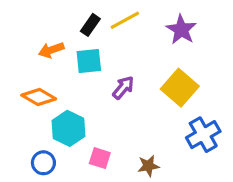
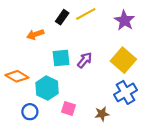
cyan square: (89, 61) -> (61, 58), moved
orange diamond: (39, 97) -> (17, 76), moved
blue cross: (203, 135) -> (125, 92), moved

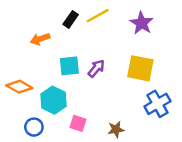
yellow square: (123, 60) -> (140, 68), turned -30
blue cross: (125, 92) -> (157, 104), moved

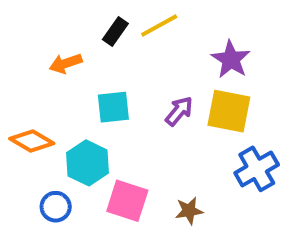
purple star: (142, 23) -> (231, 59), moved
purple arrow: (96, 68) -> (179, 111), moved
pink square: (78, 123) -> (127, 201), size x1.5

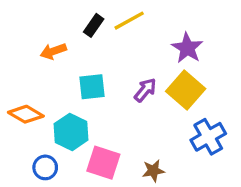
yellow square: (229, 111) -> (186, 90), turned 30

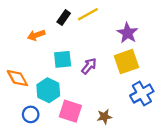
purple arrow: (145, 90) -> (89, 66), moved
yellow square: (186, 90) -> (126, 62), turned 30
orange diamond: (26, 114) -> (17, 78), turned 30

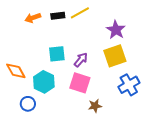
black rectangle: (64, 18) -> (58, 16), turned 48
orange arrow: (36, 35) -> (33, 18), moved
pink square: (70, 111) -> (80, 83), moved

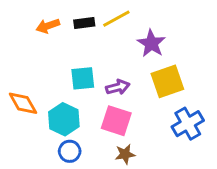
purple star: (116, 30) -> (151, 43), moved
purple arrow: (81, 60) -> (118, 87), turned 35
blue circle: (28, 104) -> (70, 151), moved
brown star: (95, 106) -> (125, 154), moved

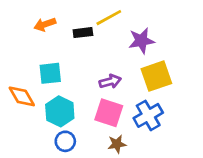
black rectangle: (84, 23) -> (83, 33), moved
purple star: (151, 43) -> (141, 41), turned 30
cyan square: (83, 78) -> (50, 73), moved
blue cross: (188, 124) -> (148, 115), moved

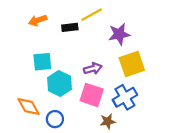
orange diamond: (22, 96) -> (29, 106), moved
cyan hexagon: (60, 111) -> (60, 84), moved
brown star: (117, 144) -> (108, 121), moved

